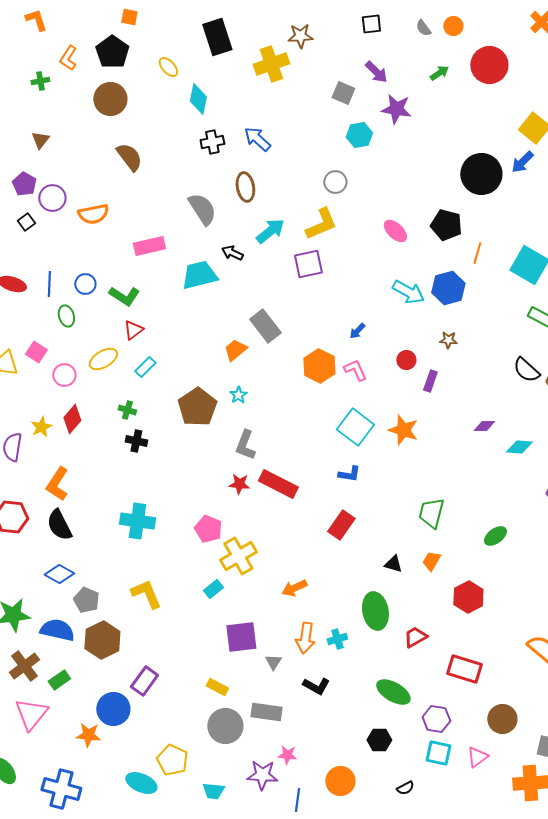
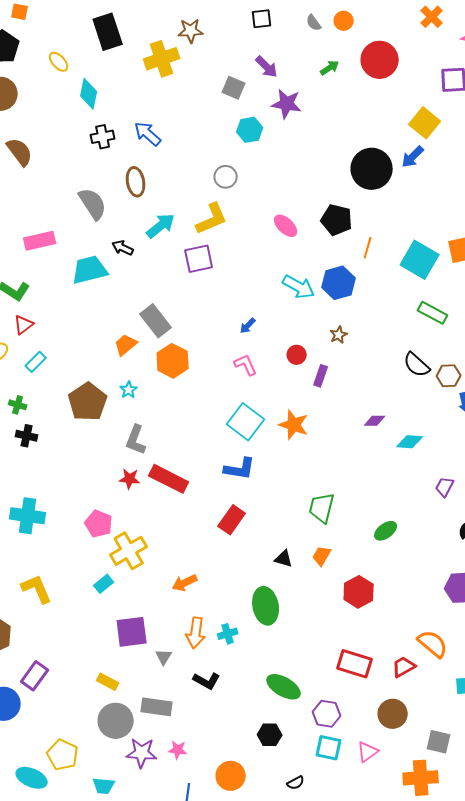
brown star: (448, 340) -> (339, 335), turned -30
orange hexagon: (319, 366) -> (173, 361), moved
blue L-shape: (349, 474) -> (240, 469), size x1.4
red trapezoid: (415, 637) -> (404, 667), moved
purple star: (262, 775) -> (142, 753), moved

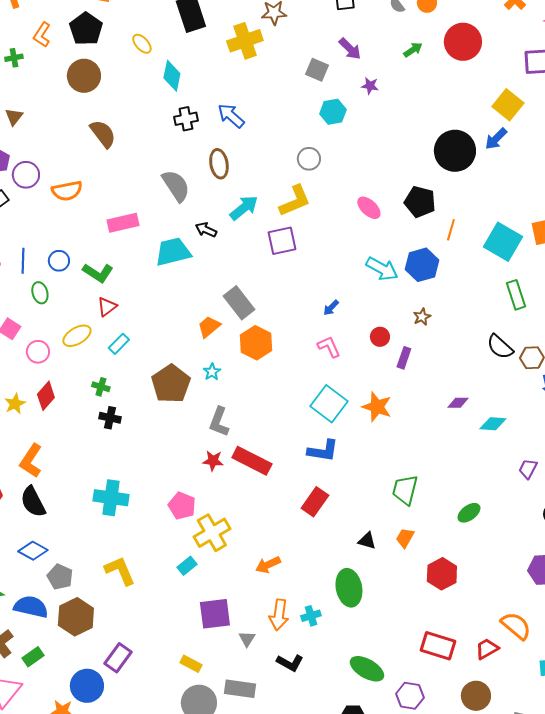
purple star: (287, 104) -> (370, 86), size x0.6
green rectangle: (433, 313) -> (516, 295), turned 44

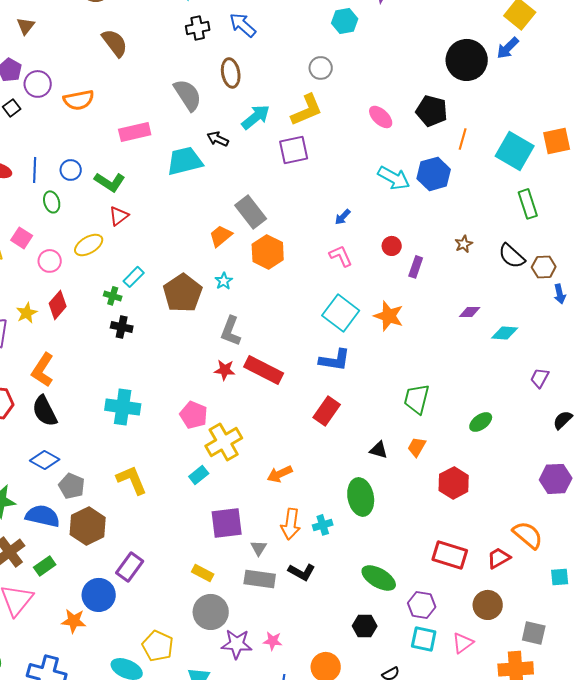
brown star: (422, 317) -> (464, 244), moved
cyan rectangle: (119, 344) -> (134, 277), moved
gray rectangle: (240, 689) -> (260, 579), moved

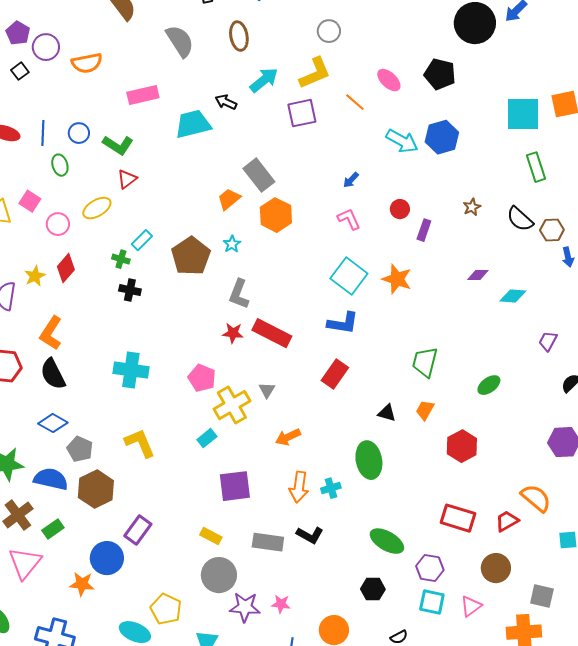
gray semicircle: (188, 95) -> (180, 41), moved
orange line: (463, 139) -> (355, 102), moved, turned -65
cyan square: (515, 151) -> (523, 114), turned -30
gray triangle: (259, 548) -> (267, 390), moved

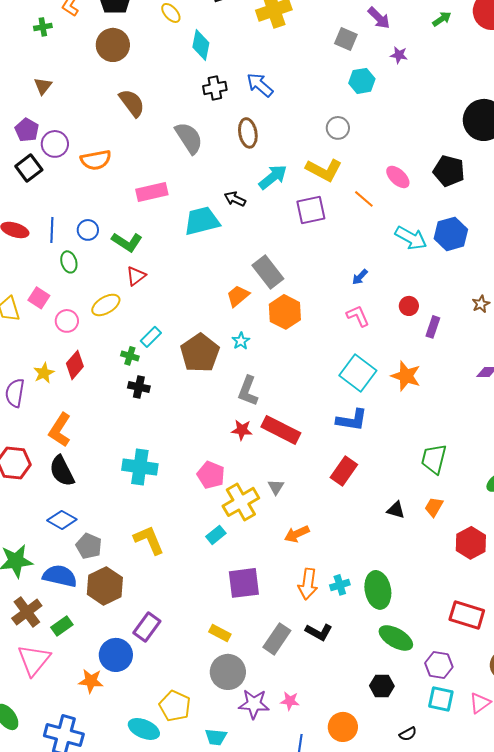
black square: (20, 71) -> (29, 168), size x1.5
yellow L-shape: (315, 73) -> (324, 170), turned 51
green ellipse: (369, 460) -> (378, 590), moved
gray rectangle: (268, 542) -> (277, 639), turned -64

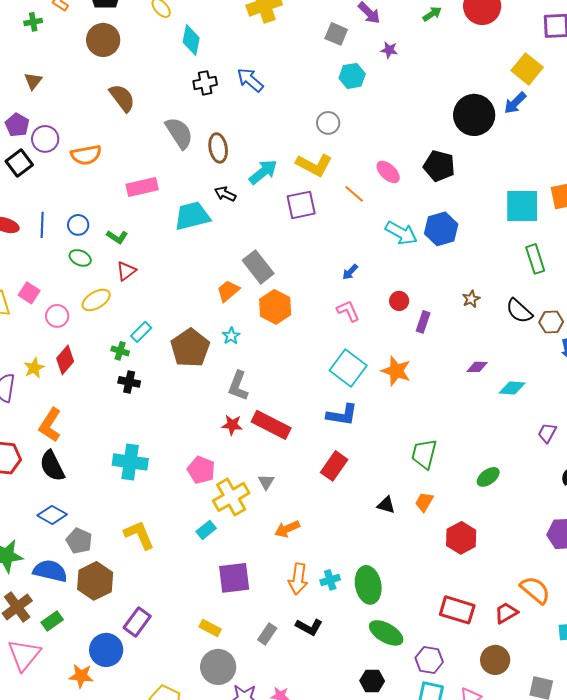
brown ellipse: (248, 133) -> (218, 148), moved
green L-shape: (127, 242) -> (117, 237), size x0.7
green ellipse: (69, 262) -> (80, 258), moved, turned -50
gray rectangle: (277, 639) -> (267, 634), size x0.7

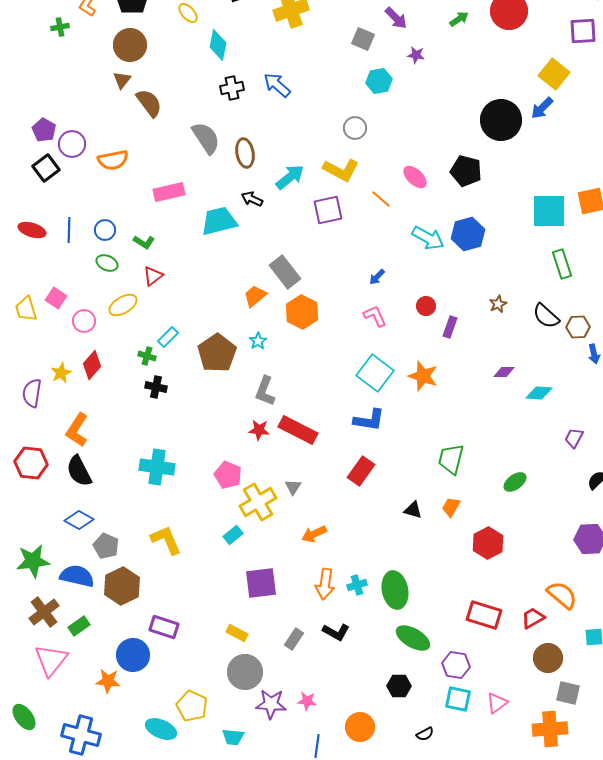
brown triangle: (33, 81) -> (122, 80), moved
purple rectangle: (137, 622) -> (164, 627), turned 72
brown circle: (495, 660) -> (548, 658), moved

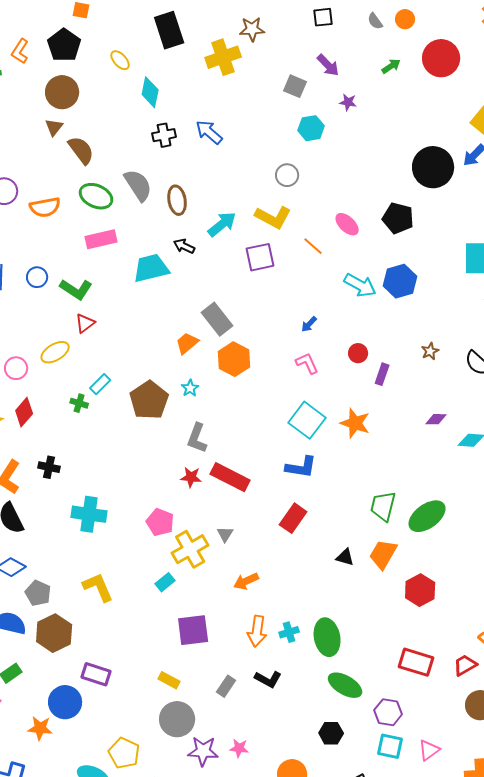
green L-shape: (144, 242) -> (76, 289), size x1.5
green ellipse: (107, 263) -> (96, 196), moved, size x1.5
black cross: (156, 387) -> (49, 467), moved
green ellipse: (515, 482) -> (427, 516), moved, size x1.6
orange trapezoid: (451, 507) -> (383, 554), size x1.5

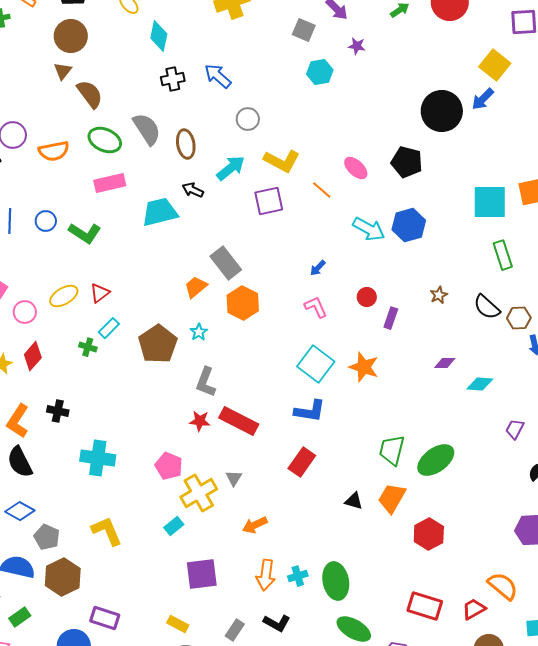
gray circle: (287, 175) -> (248, 119), moved
red triangle: (85, 323) -> (100, 293), moved

